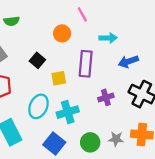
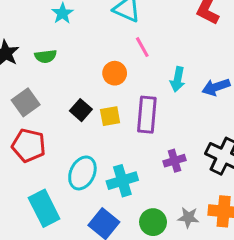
cyan arrow: (108, 38) -> (178, 79), turned 102
blue arrow: (128, 61) -> (216, 87), moved
yellow square: (59, 78) -> (110, 116), moved

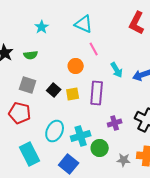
cyan arrow: (178, 79) -> (117, 70), turned -42
gray square: (26, 102) -> (28, 85), moved, turned -36
green circle: (153, 222) -> (100, 148), moved

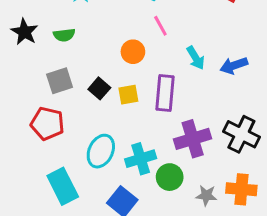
gray square: (28, 85) -> (60, 81), turned -36
purple cross: (115, 123) -> (193, 139), size x1.6

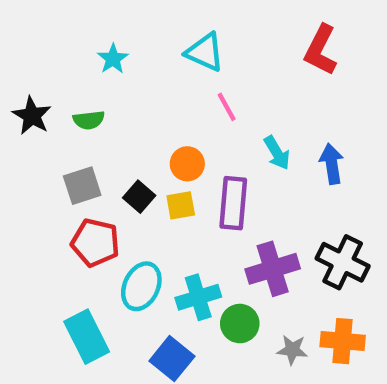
orange circle: (133, 52) -> (187, 164), moved
blue arrow: (234, 65) -> (332, 164), turned 100
red pentagon: (47, 124) -> (95, 243), moved

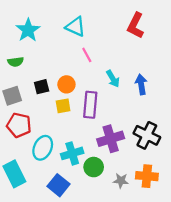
cyan star: (113, 59) -> (28, 30), size x1.5
black square: (139, 197) -> (42, 87), moved, turned 35

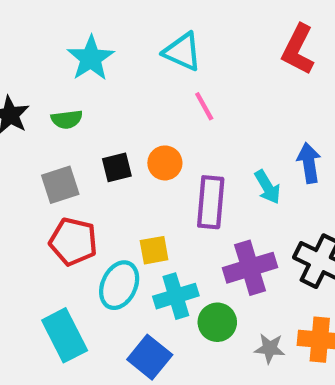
cyan arrow: (113, 79) -> (267, 187), moved
yellow square: (63, 106) -> (154, 250), moved

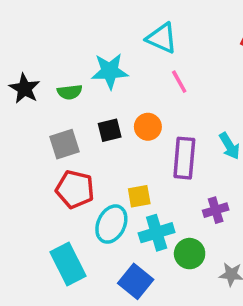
cyan star: (91, 58) -> (110, 71), moved, turned 30
purple cross: (250, 268) -> (216, 210), size x0.6

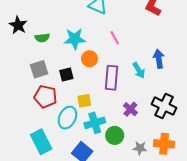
cyan star: (110, 71) -> (75, 39), moved
pink line: (179, 82) -> (115, 38), moved
black star: (25, 89) -> (18, 25), moved
black square: (110, 130) -> (66, 75), moved
purple cross: (216, 210) -> (130, 109), turned -32

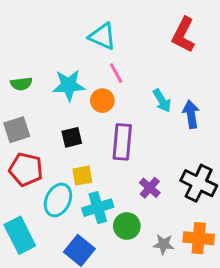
pink line: (115, 38) -> (116, 73), moved
orange circle: (89, 59) -> (102, 101), moved
cyan arrow: (139, 70) -> (162, 101), moved
black square: (66, 75) -> (72, 137), moved

